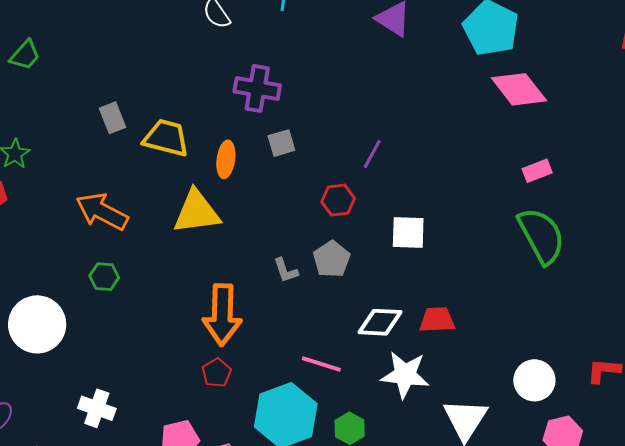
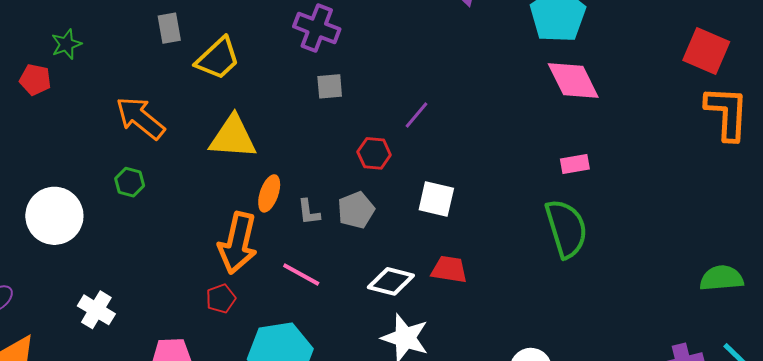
yellow trapezoid: (166, 138) -> (218, 58), turned 111
orange ellipse: (226, 159) -> (269, 193), moved
red trapezoid: (437, 320) -> (449, 269), moved
pink line: (321, 364) -> (301, 275), moved

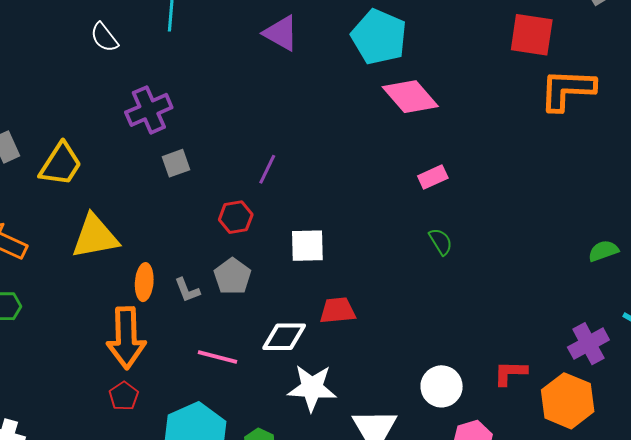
purple cross: (317, 28) -> (149, 110), turned -30
orange L-shape: (727, 113) -> (567, 90), turned -76
green semicircle: (566, 228) -> (441, 242), size x0.5
pink line: (301, 275) -> (218, 357), moved
green semicircle: (721, 278) -> (603, 251), size x0.7

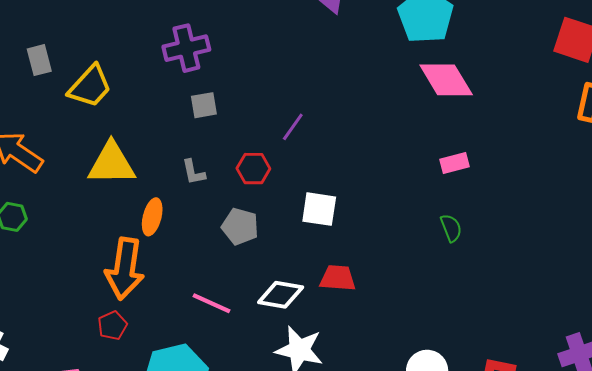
gray pentagon: (232, 276) -> (240, 226), turned -30
gray L-shape: (187, 290) -> (193, 172), moved

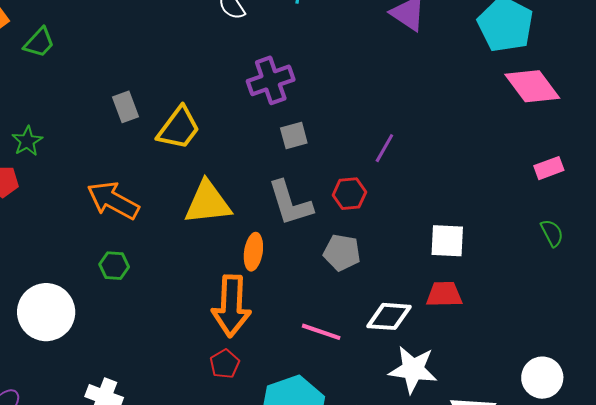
gray L-shape: (193, 172) -> (290, 203), size x1.8
white square: (319, 209) -> (447, 241), moved

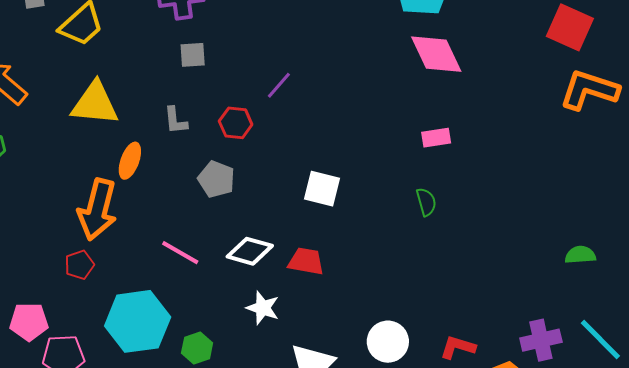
gray L-shape: (290, 203) -> (176, 120), size x0.6
red trapezoid: (444, 294) -> (306, 261), moved
white star: (413, 369) -> (263, 308), size x0.7

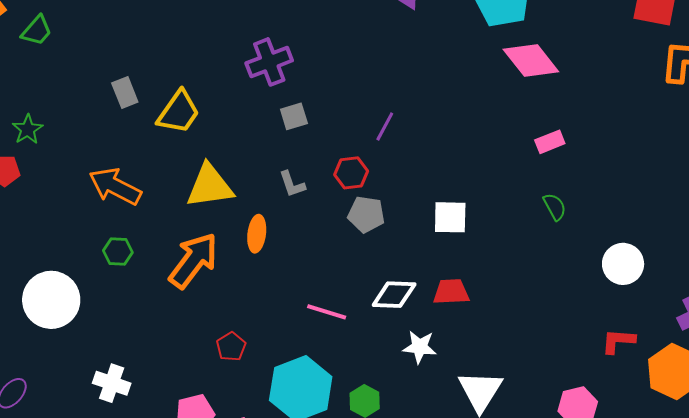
gray pentagon: (216, 179) -> (366, 214), moved
orange arrow: (97, 209) -> (194, 260), moved, turned -144
white circle: (388, 342) -> (623, 264), moved

